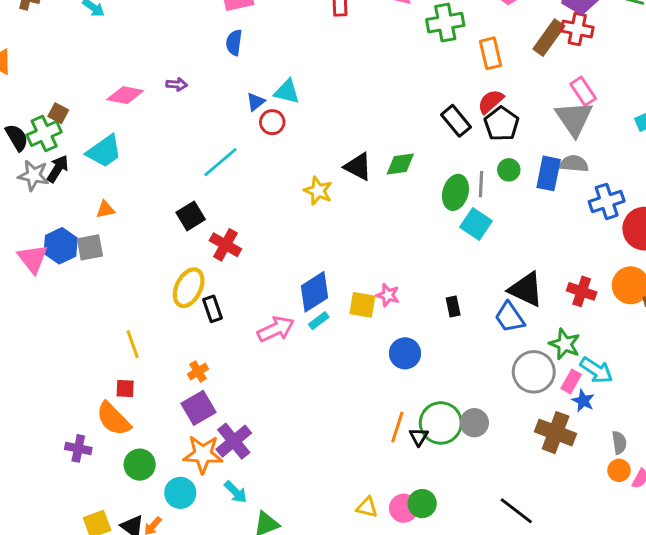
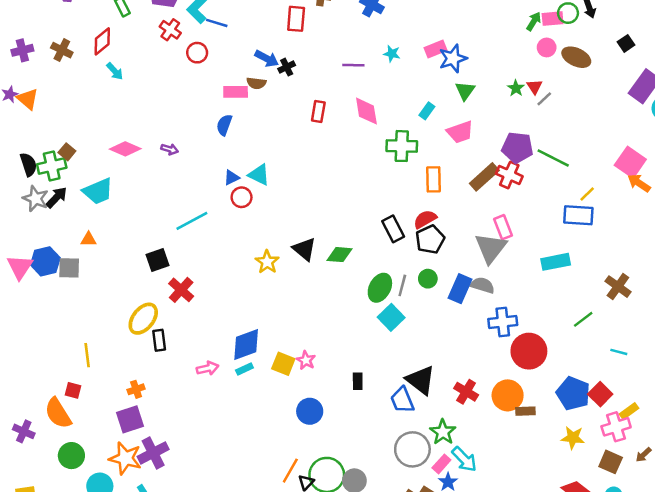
pink arrow: (276, 329) -> (208, 368), size x0.7

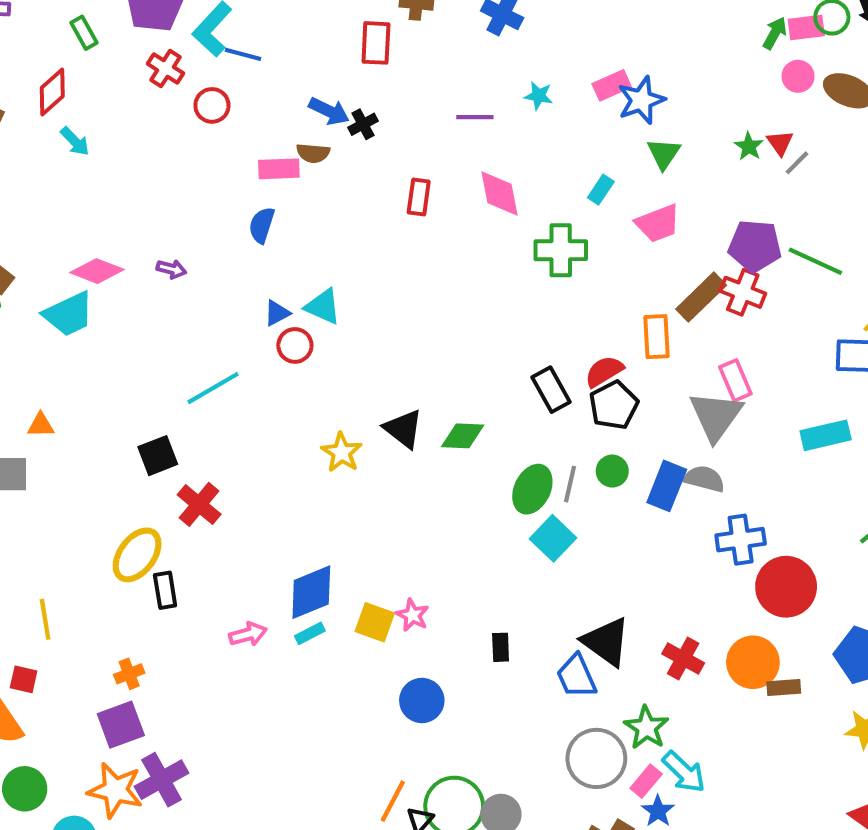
orange rectangle: (433, 179) -> (657, 337), moved
cyan trapezoid: (98, 191) -> (69, 314), moved

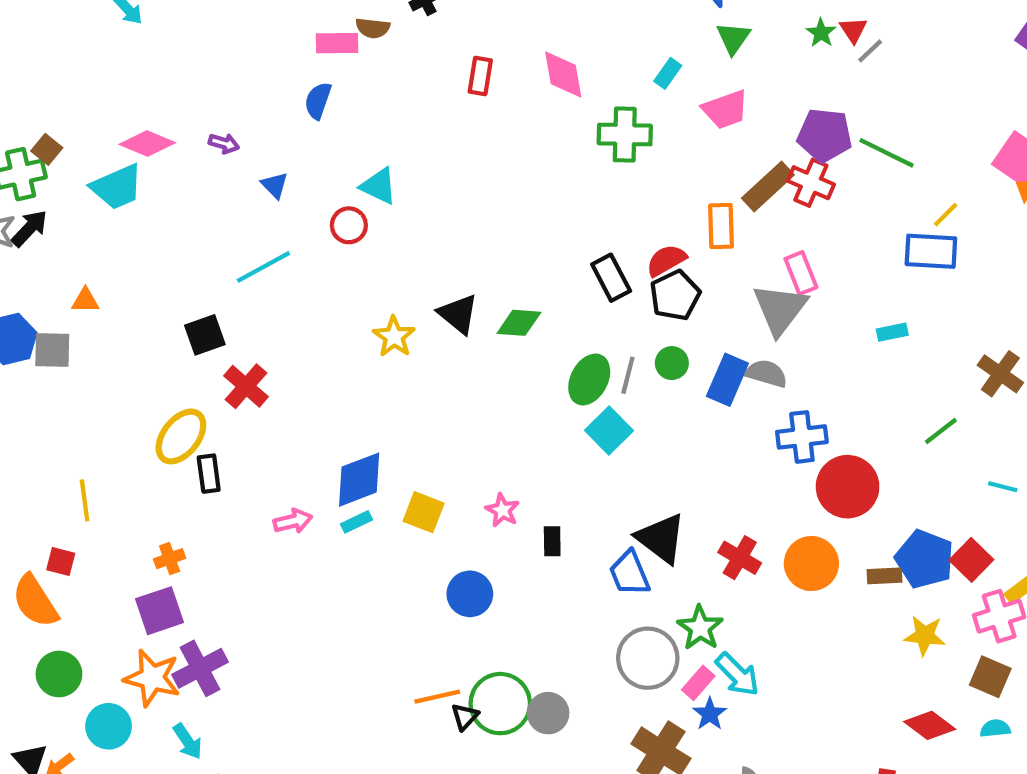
blue triangle: (277, 313) -> (275, 185), moved, turned -48
cyan rectangle: (826, 435) -> (892, 332), size x0.6
pink star: (412, 615) -> (502, 510), moved
brown rectangle: (784, 688) -> (884, 576), moved
orange line: (393, 801) -> (437, 697), turned 48

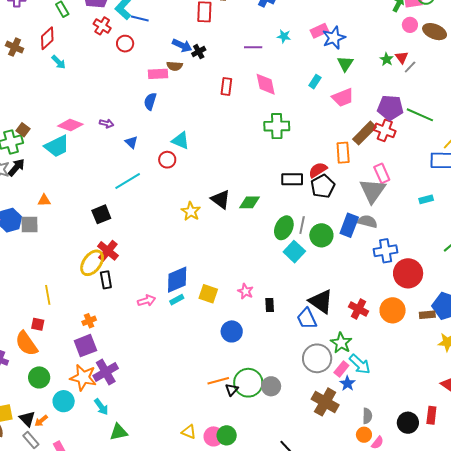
green cross: (625, 135) -> (277, 126), moved
black rectangle: (611, 278) -> (292, 179), turned -60
green circle: (672, 363) -> (321, 235), moved, size x1.5
red cross: (246, 386) -> (108, 251), moved

